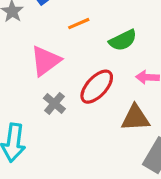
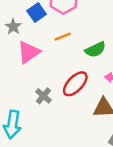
pink triangle: (46, 61) -> (29, 52), moved

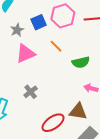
orange line: (63, 37) -> (56, 46), turned 56
red ellipse: (75, 84) -> (53, 123), moved

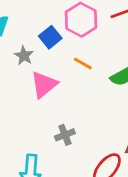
gray cross: (31, 92) -> (65, 135), turned 32

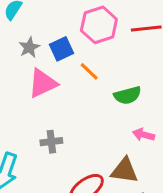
blue square: (50, 37) -> (62, 49), moved

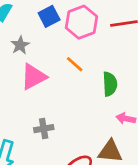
blue square: (62, 49) -> (49, 16), moved
green semicircle: (127, 95) -> (110, 84), turned -75

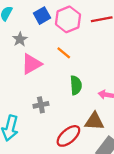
green semicircle: (110, 84) -> (76, 85), moved

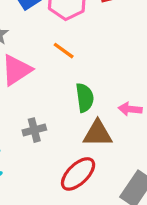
brown triangle: (94, 121) -> (98, 133), moved

